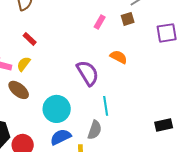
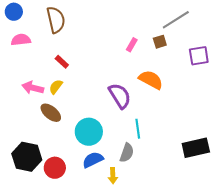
orange semicircle: (119, 57) -> (151, 80), size x1.4
black rectangle: (164, 125) -> (196, 148), size x1.5

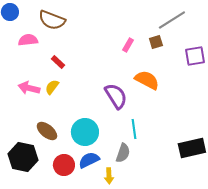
brown semicircle: (56, 20) -> (52, 20), turned 124
pink semicircle: (21, 40) -> (28, 40), moved
brown ellipse: (51, 113) -> (47, 131), moved
red circle: (55, 168) -> (64, 165), moved

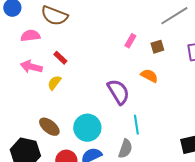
brown square: (156, 42) -> (157, 47), moved
orange semicircle: (147, 80) -> (149, 76), size x0.7
pink arrow: (29, 88) -> (31, 67), moved

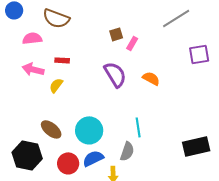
brown square: (157, 47) -> (116, 34), moved
red rectangle: (60, 58) -> (62, 60), turned -40
purple semicircle: (118, 92) -> (115, 74), moved

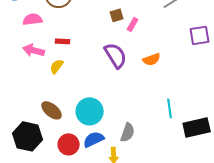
orange semicircle: (151, 78) -> (152, 59), turned 132
cyan line: (138, 127) -> (170, 108), moved

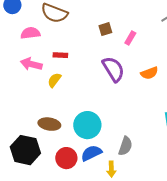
brown square: (117, 15) -> (105, 29), moved
brown ellipse: (52, 110) -> (49, 124), turned -30

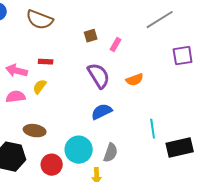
pink semicircle: (30, 33) -> (16, 97), moved
cyan circle: (87, 125) -> (79, 150), moved
blue semicircle: (91, 153) -> (102, 112), moved

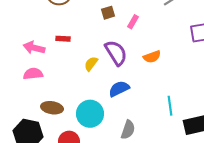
yellow semicircle: (40, 87) -> (91, 64), moved
cyan circle: (79, 150) -> (90, 114), moved

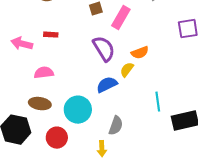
pink rectangle: (133, 22) -> (121, 18), size x1.6
yellow semicircle: (91, 64) -> (127, 70), moved
pink semicircle: (33, 74) -> (44, 73), moved

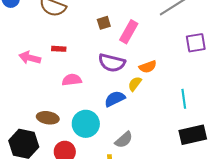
purple semicircle: (104, 49) -> (112, 63), turned 136
pink semicircle: (44, 73) -> (72, 80), moved
cyan line: (158, 102) -> (184, 99), moved
gray semicircle: (116, 126) -> (124, 140), turned 30

